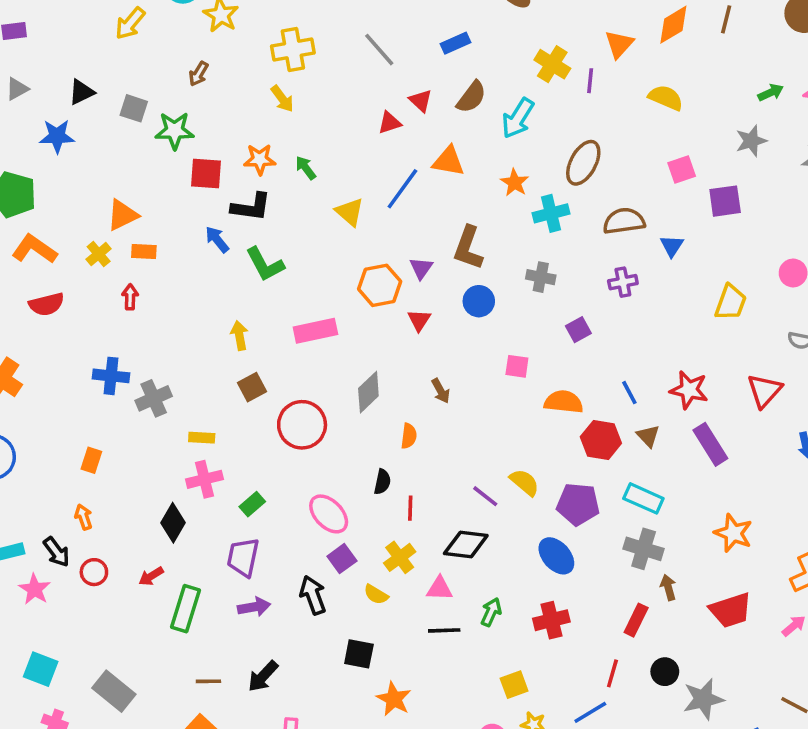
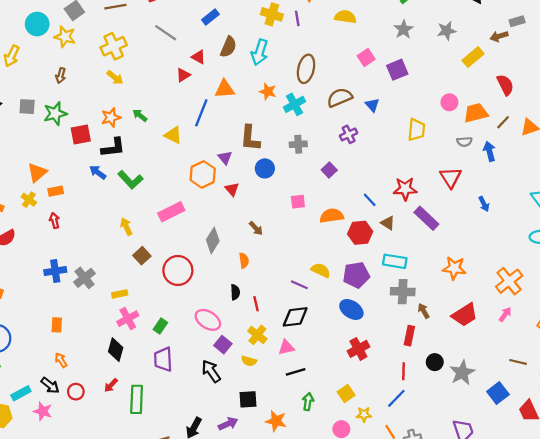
purple arrow: (254, 607) -> (228, 424), moved
green arrow: (491, 612) -> (308, 402), moved

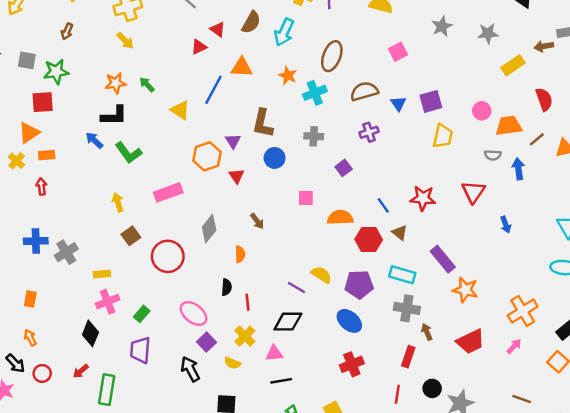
purple square: (397, 70) -> (431, 101), moved
red square: (81, 134) -> (43, 102), moved
purple rectangle: (426, 218) -> (443, 259), moved

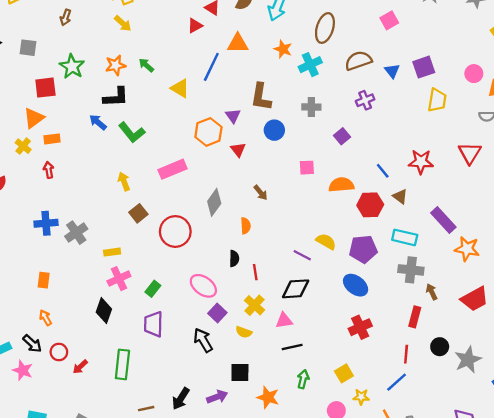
green star: (56, 72) -> (72, 66), moved, turned -30
red arrow: (81, 371) -> (80, 367), moved

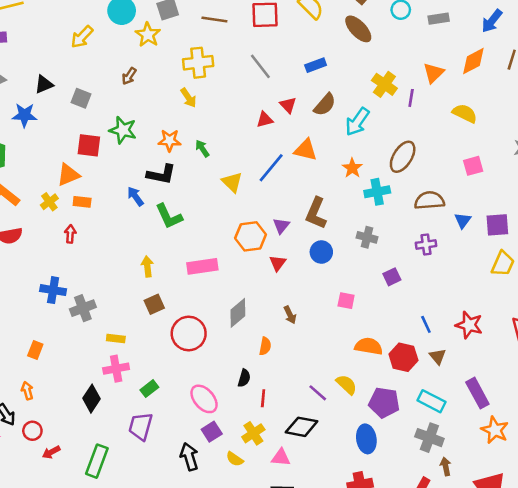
green star: (72, 66) -> (123, 130), turned -30
orange semicircle: (341, 185) -> (369, 346), moved
blue ellipse: (356, 285) -> (366, 439), turned 30

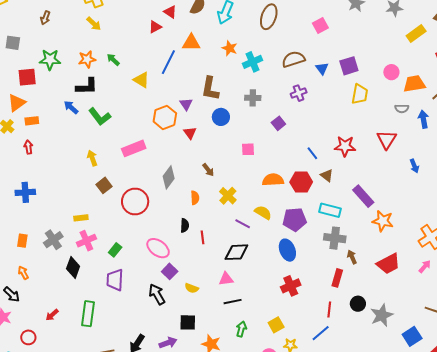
brown ellipse: (403, 157) -> (269, 17), moved
gray cross: (83, 308) -> (53, 240), moved
red circle: (32, 431) -> (28, 337), moved
yellow cross: (253, 433) -> (228, 196), moved

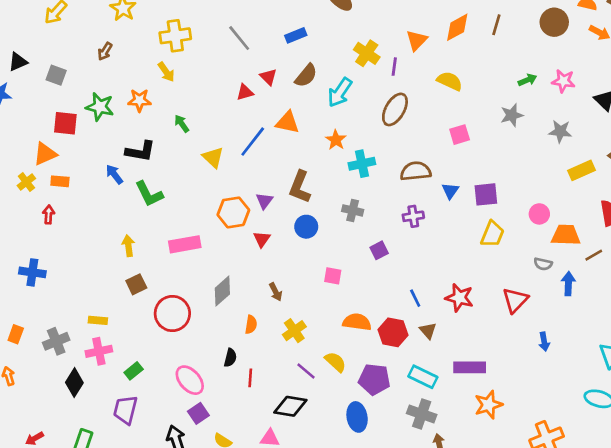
orange star: (87, 59) -> (139, 100), moved
purple rectangle: (363, 196) -> (470, 367), turned -60
orange star: (383, 221) -> (488, 405), turned 30

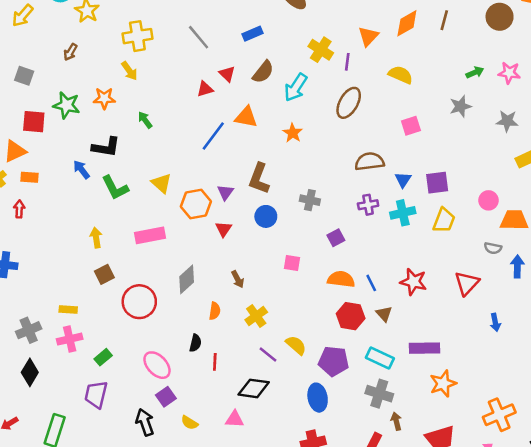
yellow triangle: (213, 157) -> (161, 183), moved
cyan cross: (362, 164) -> (403, 213), moved
orange semicircle: (357, 322) -> (341, 279), moved
black diamond: (74, 383) -> (30, 372), moved

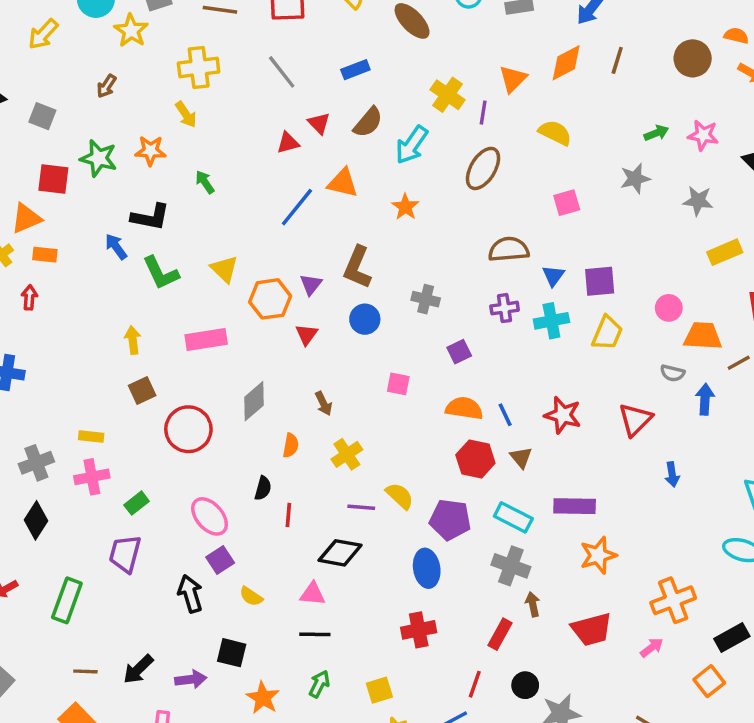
purple line: (268, 354) -> (361, 507), turned -36

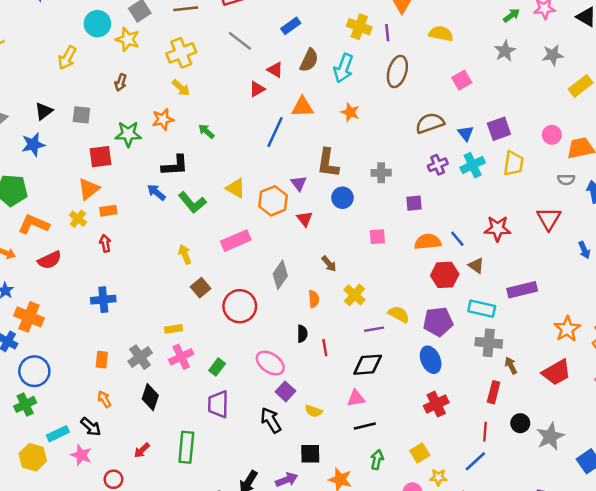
purple square: (459, 352) -> (414, 203), turned 35
orange star: (598, 555) -> (567, 329), moved

